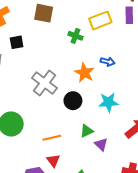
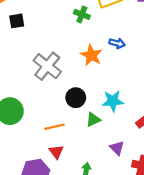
black circle: (73, 101) -> (76, 98), moved
cyan star: (108, 102) -> (113, 101), moved
purple triangle: (101, 144) -> (117, 148), moved

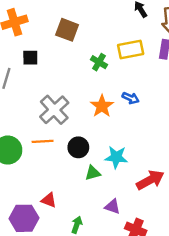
orange line: (55, 127) -> (43, 141), moved
purple triangle: (117, 148) -> (112, 207), turned -35
red triangle: (56, 152) -> (49, 200), turned -42

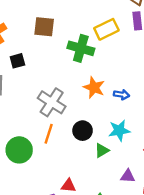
green cross: (99, 62) -> (81, 48), size x1.6
blue arrow: (131, 98) -> (121, 95), moved
orange line: (43, 141) -> (49, 134), turned -54

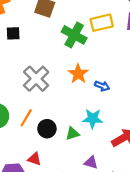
black circle: (83, 131) -> (47, 129), moved
orange line: (49, 134) -> (26, 118), moved

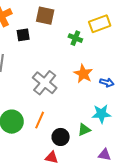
black square: (13, 33) -> (23, 35), moved
green cross: (74, 35) -> (75, 38), size x0.6
black circle: (47, 129) -> (61, 137), moved

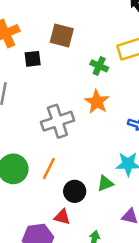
orange star: (83, 74) -> (97, 102), moved
gray cross: (45, 83) -> (57, 121), turned 30

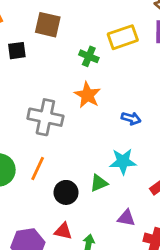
gray cross: (57, 121) -> (45, 117), turned 32
red triangle: (62, 217) -> (63, 231), moved

